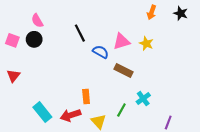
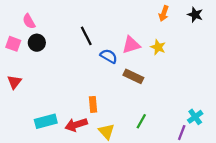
pink semicircle: (37, 21) -> (29, 21), moved
cyan cross: (143, 99) -> (195, 117), moved
green line: (121, 110) -> (141, 121), moved
cyan rectangle: (42, 112) -> (46, 121), turned -66

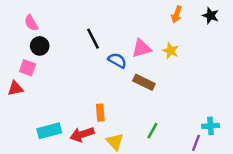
pink square: (13, 44) -> (28, 68), moved
red triangle: (14, 82) -> (15, 88), turned 40
cyan cross: (195, 117) -> (211, 126), turned 32

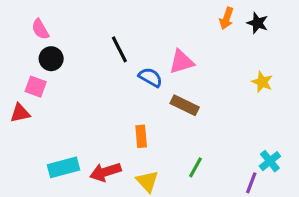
black star: (211, 16) -> (258, 23), moved
yellow star: (171, 51) -> (262, 82), moved
orange rectangle: (100, 113) -> (141, 136), moved
cyan cross: (211, 126) -> (270, 161), turned -35

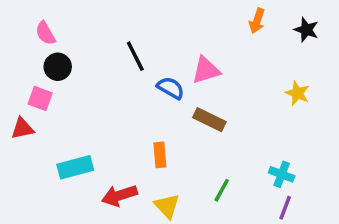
black star: (258, 23) -> (306, 30), moved
cyan cross: (270, 161) -> (282, 174), moved, turned -30
cyan rectangle: (64, 167) -> (75, 167), moved

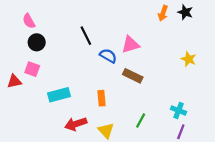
black star: (306, 30) -> (185, 12), moved
pink square: (40, 98) -> (32, 69), moved
cyan rectangle: (75, 167) -> (59, 95), moved

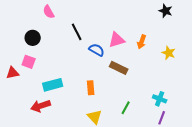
orange arrow: (163, 13) -> (142, 42), moved
pink semicircle: (29, 21) -> (49, 12), moved
red arrow: (76, 124) -> (41, 106), moved

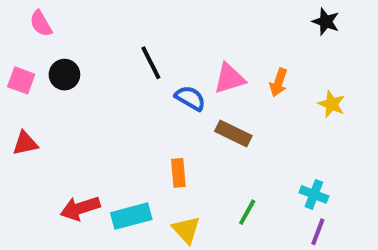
pink semicircle: (49, 12) -> (41, 24), moved
pink square: (29, 62) -> (21, 80), moved
cyan rectangle: (53, 85) -> (131, 216), moved

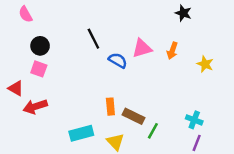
black star: (326, 22) -> (183, 13), moved
pink square: (21, 80) -> (39, 69), moved
brown rectangle: (233, 134) -> (134, 116), moved
red triangle: (25, 143) -> (16, 88), turned 42
red arrow: (80, 208) -> (35, 107), moved

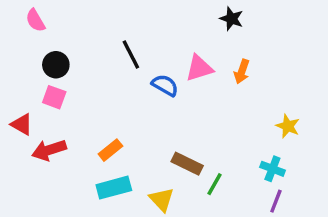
black star: (183, 13) -> (232, 19), moved
yellow star: (205, 64) -> (288, 126), moved
orange rectangle: (110, 107) -> (110, 150), moved, turned 56

